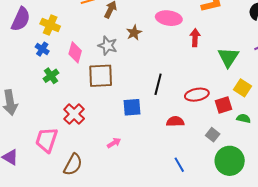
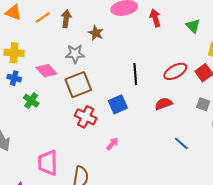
pink diamond: (75, 52) -> (46, 71), turned -40
green triangle: (228, 57) -> (193, 26), size x0.7
red cross: (74, 114) -> (86, 117), moved

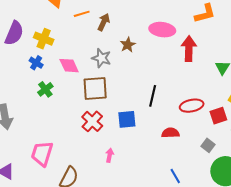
red arrow: (155, 18) -> (189, 49), size x1.4
pink arrow: (112, 144) -> (110, 155), turned -48

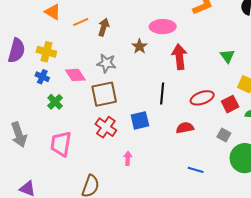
brown star: (128, 45) -> (139, 46), moved
red arrow: (189, 49) -> (179, 57), moved
pink trapezoid: (42, 154) -> (61, 144), moved
blue line: (175, 176) -> (196, 170), turned -35

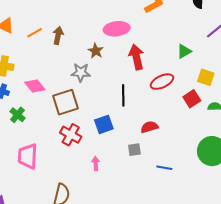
green triangle: (227, 56) -> (184, 51), turned 42
gray star: (106, 63) -> (81, 72), moved
red ellipse: (202, 98) -> (162, 82), moved
gray square: (224, 135) -> (134, 150), moved, turned -32

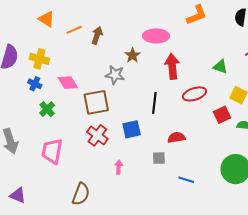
green triangle: (184, 51) -> (220, 67), turned 42

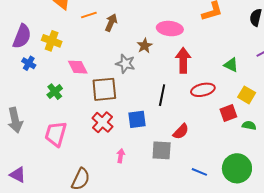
blue cross: (35, 84) -> (29, 63), moved
red semicircle: (176, 138) -> (181, 132), turned 138
gray square: (159, 158) -> (162, 150), size x1.5
blue line: (186, 180) -> (199, 172), moved

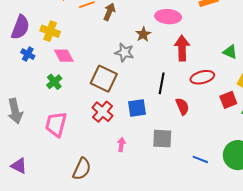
pink diamond: (78, 67) -> (64, 56), moved
brown square: (104, 89) -> (104, 79), turned 32
red semicircle: (181, 132) -> (182, 106), moved, turned -66

